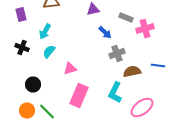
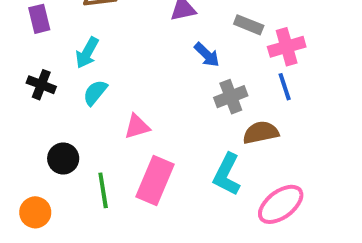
blue line: (158, 66) -> (285, 87), moved, turned 64
orange circle: (27, 110) -> (35, 212), moved
green line: (47, 112) -> (103, 190), moved, turned 36

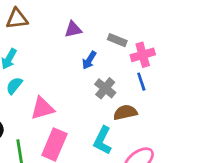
blue arrow: (207, 55) -> (89, 60), turned 78
gray cross: (231, 97) -> (105, 88), turned -30
pink triangle: (137, 127) -> (42, 108), size x1.4

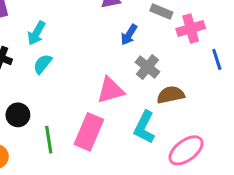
blue line: (141, 82) -> (217, 59), moved
pink triangle: (42, 108) -> (110, 90), moved

